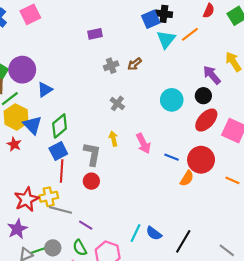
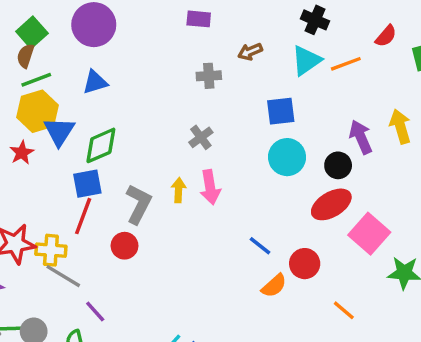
blue square: (151, 19) -> (281, 111), moved
brown arrow: (135, 64) -> (250, 52), moved
purple circle: (22, 70) -> (94, 25), moved
pink arrow: (143, 143) -> (210, 187), moved
red circle: (201, 160) -> (305, 264), size x0.7

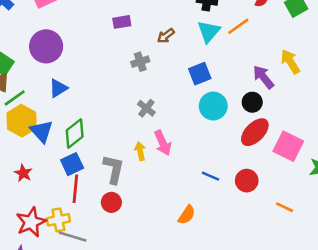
red star: (22, 153) -> (23, 173), moved
orange semicircle: (274, 286) -> (187, 215), moved

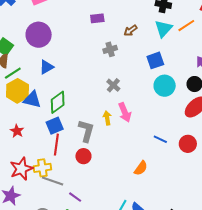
blue triangle: (41, 131) -> (32, 99), turned -36

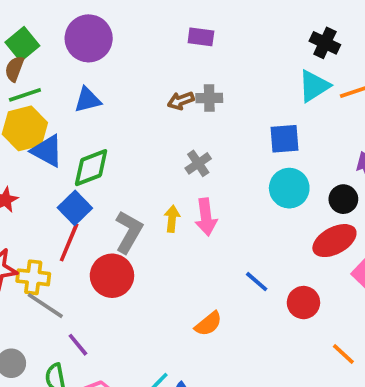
brown arrow: (131, 30) -> (181, 101), moved
blue square: (55, 126) -> (75, 208), turned -36
red circle: (83, 156) -> (112, 276), size x1.5

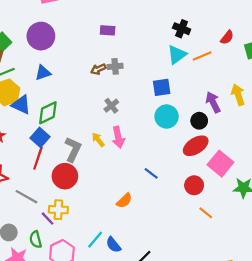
yellow arrow: (172, 219) -> (98, 140), turned -40
yellow cross: (33, 277) -> (58, 210), moved
red circle: (303, 303) -> (194, 185), moved

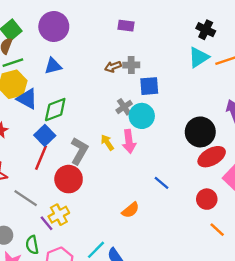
blue square: (162, 87) -> (149, 86), moved
cyan circle: (167, 116) -> (142, 116), moved
black circle: (199, 121) -> (200, 132), moved, size x1.6
yellow cross: (58, 210) -> (59, 215), turned -36

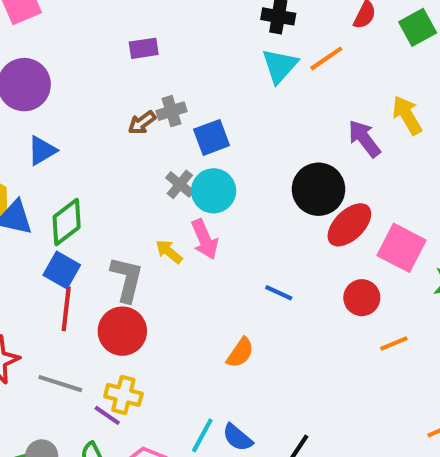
yellow cross: (59, 215) -> (123, 395), turned -30
orange line: (217, 230) -> (394, 343), turned -49

